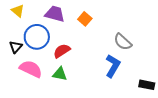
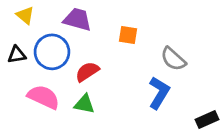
orange square: (85, 19) -> (128, 35), moved, turned -32
black triangle: (16, 47) -> (17, 55), moved, turned 40
black rectangle: (147, 85) -> (207, 120), turned -35

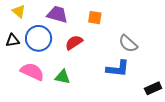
orange square: (128, 35) -> (95, 18), moved
red semicircle: (87, 72) -> (74, 43), moved
blue L-shape: (159, 93) -> (118, 69), turned 65

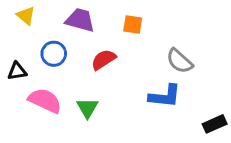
blue circle: (39, 38) -> (54, 54), size x0.7
black triangle: (12, 40) -> (17, 71), moved
green triangle: (62, 77) -> (87, 108), turned 49

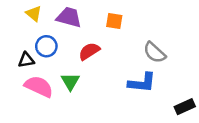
yellow triangle: (26, 16) -> (34, 14), moved
black triangle: (17, 71) -> (26, 60), moved
green triangle: (87, 108) -> (70, 81), moved

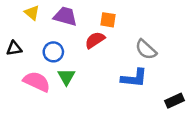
blue circle: (46, 46) -> (53, 52), moved
red semicircle: (89, 51) -> (95, 40), moved
black triangle: (26, 60) -> (14, 48), moved

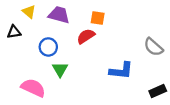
black triangle: (14, 48) -> (14, 32), moved
gray semicircle: (146, 50) -> (153, 47), moved
pink semicircle: (37, 82) -> (33, 88), moved

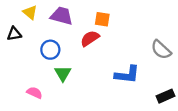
pink semicircle: (33, 88) -> (35, 93), size x0.6

